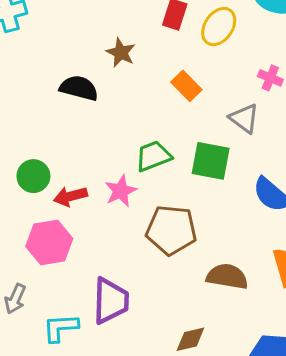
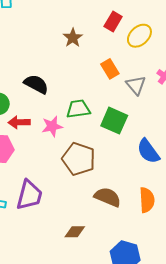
black semicircle: (79, 88) -> (36, 84), moved
gray triangle: (244, 118) -> (136, 85), moved

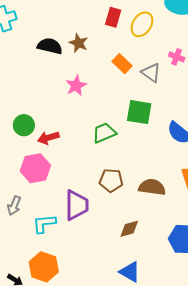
black semicircle: (36, 84) -> (50, 46), moved
green trapezoid: (78, 109) -> (104, 133), moved
pink star: (52, 126) -> (76, 86), moved
brown pentagon: (79, 159) -> (111, 180), moved, size x0.7

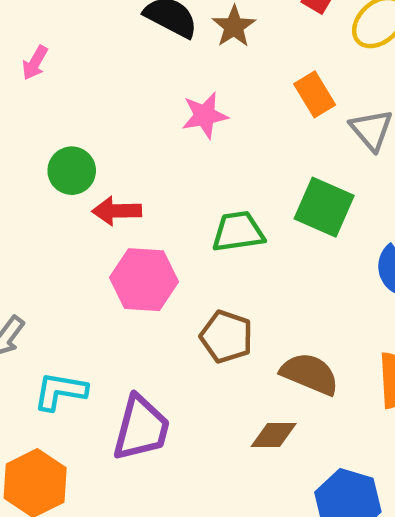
pink hexagon: (35, 168) -> (144, 280), moved
purple trapezoid: (77, 205) -> (141, 428), moved
brown diamond: (129, 229) -> (274, 435), moved

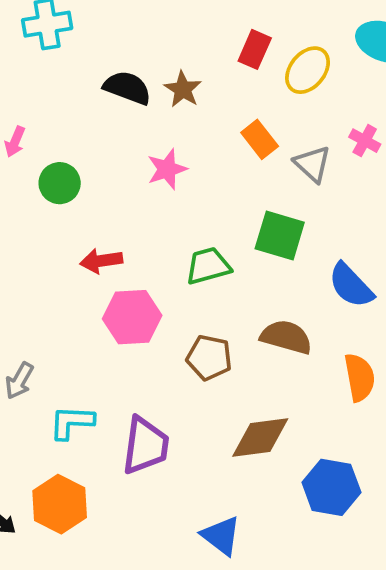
green circle: (72, 171) -> (60, 183), moved
brown semicircle: (310, 374) -> (286, 337), moved
brown diamond: (274, 435) -> (260, 437), size x1.5

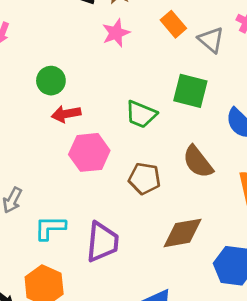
pink star: (167, 169) -> (116, 33), moved
green circle: (60, 183) -> (51, 81), moved
green trapezoid: (208, 266) -> (141, 114), turned -140
brown semicircle: (286, 337) -> (198, 162), turned -141

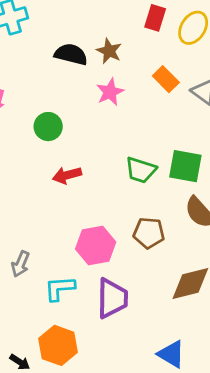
green circle: (51, 81) -> (48, 127), moved
green square: (190, 91) -> (185, 166), moved
pink hexagon: (89, 152) -> (96, 246), moved

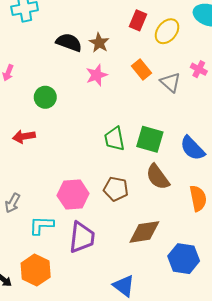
green trapezoid: (141, 170) -> (114, 139), turned 55
red arrow: (67, 175) -> (24, 137), moved

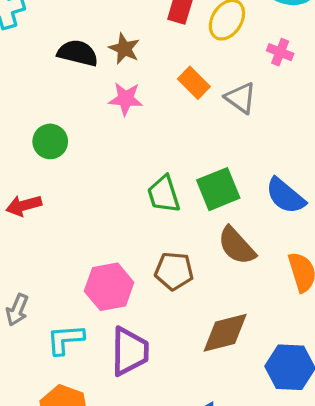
pink cross: (199, 69) -> (280, 52), moved
pink star: (97, 75) -> (126, 99), turned 30
green square: (150, 139) -> (218, 189), turned -32

